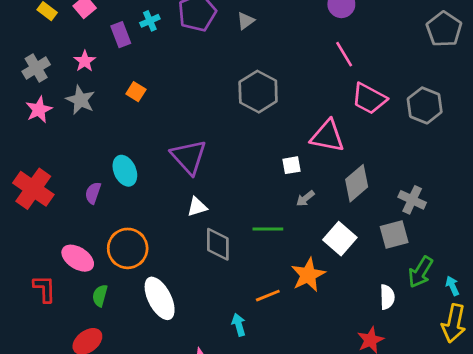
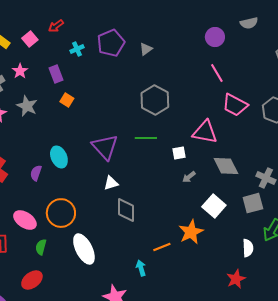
purple rectangle: (121, 35) -> (56, 74), moved
pink star: (85, 61) -> (20, 71), moved
gray diamond: (357, 183) -> (226, 166), turned -76
green line: (268, 229) -> (146, 138), moved

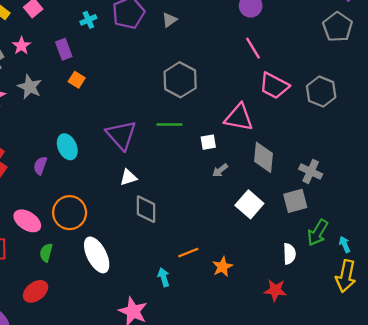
gray diamond: (226, 166) -> (264, 157), turned 32
orange star: (191, 232) -> (222, 267), moved, size x0.7
red star: (236, 279) -> (275, 290), turned 30

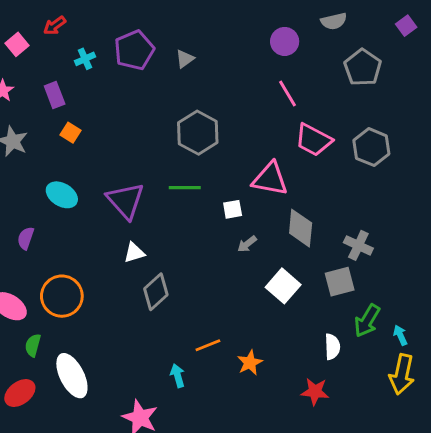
gray pentagon: (338, 27) -> (363, 68), moved
cyan ellipse: (67, 147) -> (62, 195), moved, turned -35
gray diamond: (146, 209) -> (156, 292), turned 48
white ellipse: (97, 255) -> (72, 376), moved

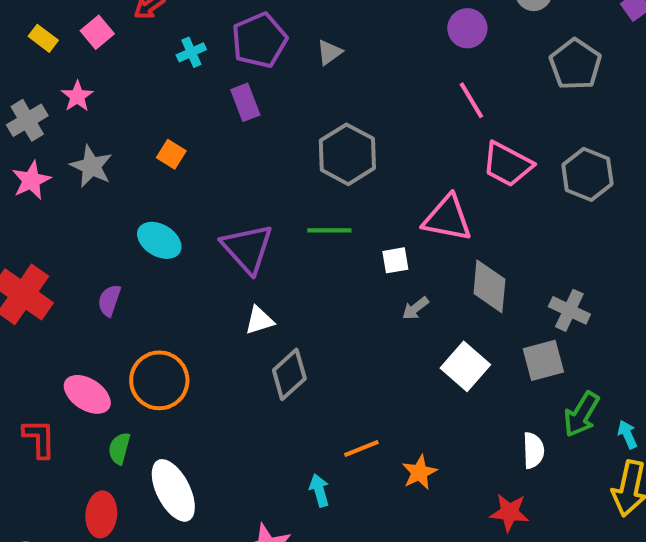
purple rectangle: (55, 95) -> (245, 102), moved
red ellipse: (20, 393) -> (101, 514), turned -48

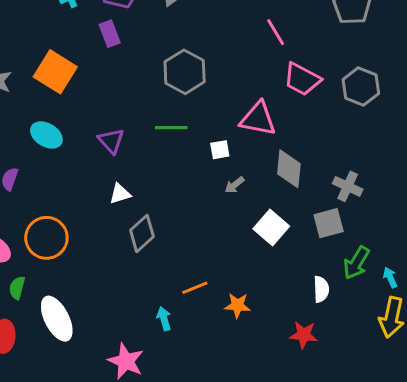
orange square: (171, 154) -> (55, 72), size x2.0
purple triangle: (247, 248) -> (111, 141), size x0.7
orange star: (419, 472) -> (237, 305), turned 30

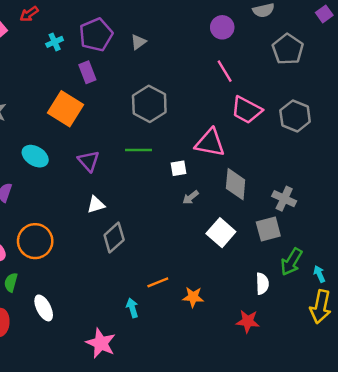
orange square: (55, 72) -> (66, 109), moved
white ellipse: (57, 319) -> (44, 308), size x0.7

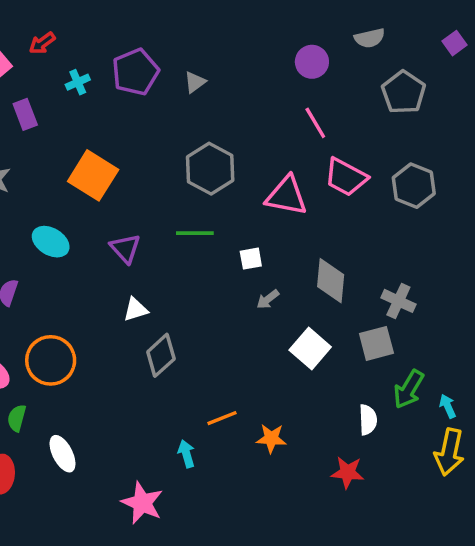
purple rectangle: (87, 72) -> (25, 114), moved
pink triangle: (210, 143) -> (286, 196), moved

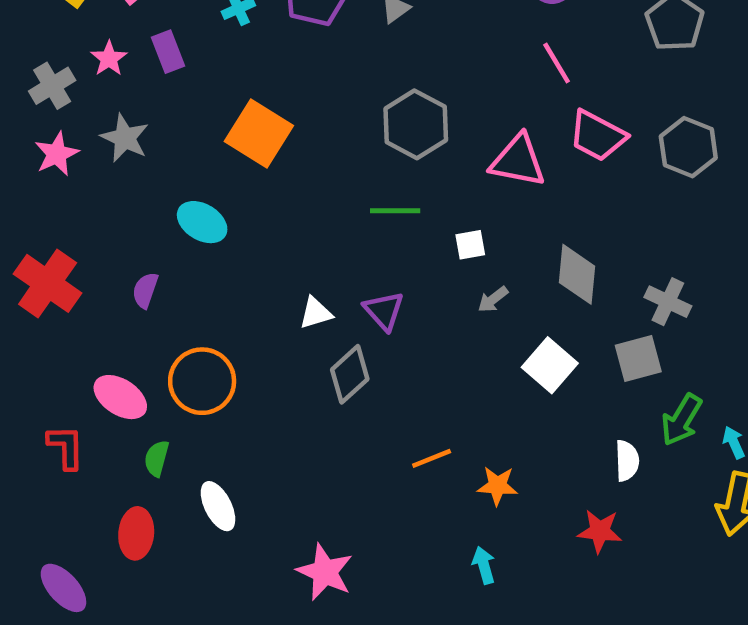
purple triangle: (125, 248) -> (384, 311), moved
cyan arrow: (186, 454) -> (484, 565), moved

